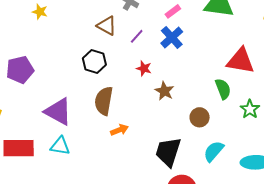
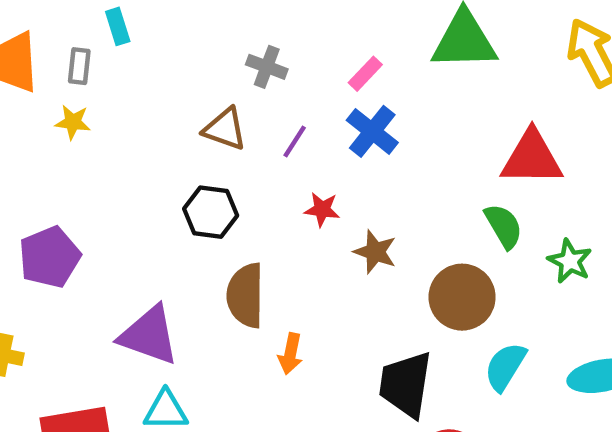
brown circle: (200, 117) -> (462, 297), size x1.5
orange arrow: (119, 130) -> (290, 354), turned 132

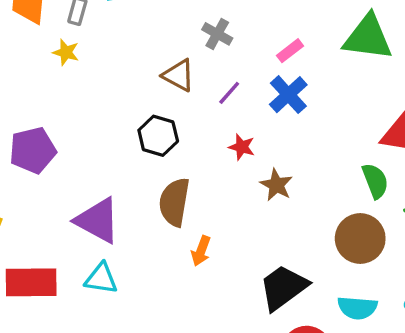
brown circle: (462, 297) -> (360, 238), moved
cyan semicircle: (505, 367) -> (357, 308), moved, turned -126
black trapezoid: (406, 384) -> (283, 287), turned 36

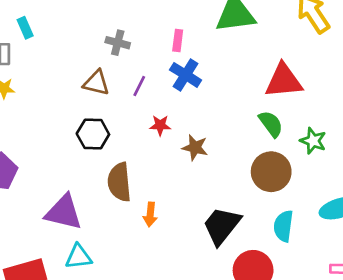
pink rectangle: (290, 51) -> (178, 41), turned -30
cyan semicircle: (357, 308) -> (283, 226), turned 108

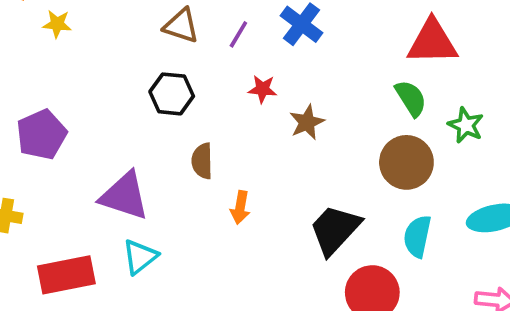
brown star: (195, 148) -> (307, 122), turned 30
brown semicircle: (119, 182) -> (202, 161), size x0.7
cyan triangle: (78, 257) -> (140, 257), turned -36

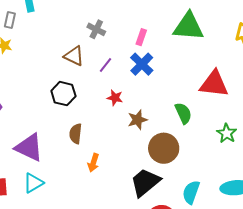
green semicircle: (411, 98) -> (183, 113), moved
brown circle: (406, 162) -> (164, 148), moved

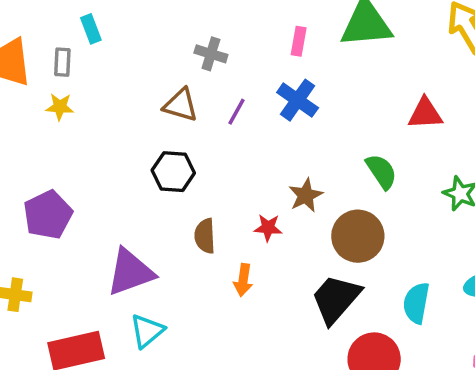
pink rectangle: (141, 37) -> (299, 41), moved
red triangle: (214, 84) -> (425, 114), size x0.7
red star: (115, 98) -> (268, 228), moved
purple triangle: (29, 147) -> (130, 272), turned -36

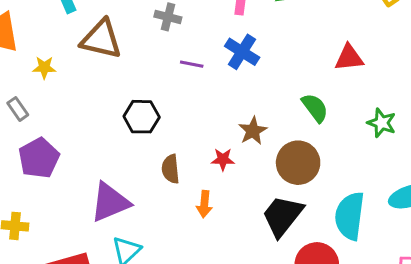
gray rectangle: (62, 62) -> (18, 109), moved, turned -35
brown triangle: (181, 105) -> (101, 39), moved, size x1.4
purple line: (236, 112) -> (192, 64), turned 75
cyan semicircle: (416, 303) -> (350, 216), size x1.4

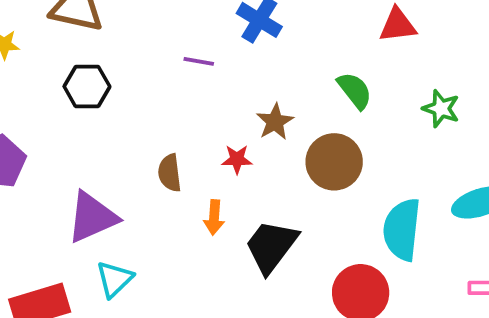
purple line: (192, 64) -> (199, 61), moved
black hexagon: (142, 117) -> (87, 86), moved
black trapezoid: (282, 216) -> (271, 246), moved

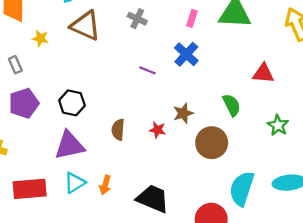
black hexagon: (87, 86) -> (72, 103), moved
orange arrow: (214, 217) -> (105, 185), moved
black trapezoid: (271, 246) -> (153, 199), moved, turned 64

